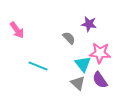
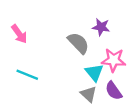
gray semicircle: (69, 38) -> (78, 43), size x1.5
cyan line: (38, 66) -> (27, 75), moved

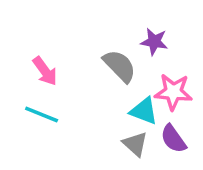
pink arrow: (19, 34) -> (45, 71), moved
cyan triangle: (94, 73) -> (144, 111), turned -30

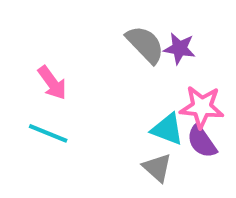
gray semicircle: (120, 66) -> (145, 44), moved
purple semicircle: (173, 139) -> (202, 141), moved

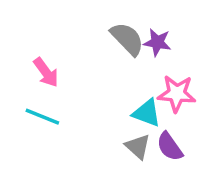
purple semicircle: (202, 141) -> (170, 147), moved

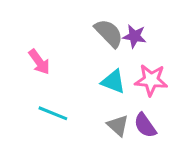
cyan triangle: (147, 113) -> (113, 82), moved
cyan line: (42, 117) -> (53, 113), moved

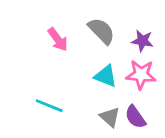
purple star: (134, 36) -> (142, 41), moved
pink arrow: (39, 62) -> (58, 39), moved

